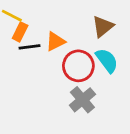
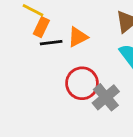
red circle: (78, 66) -> (82, 83), moved

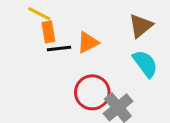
orange rectangle: (41, 27) -> (48, 32), turned -36

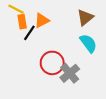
orange triangle: (88, 42) -> (42, 21), moved
black line: (59, 48) -> (29, 33), turned -49

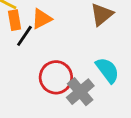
cyan semicircle: (88, 43) -> (107, 70), moved

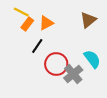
orange rectangle: (14, 20) -> (27, 24), turned 48
black line: (24, 36) -> (37, 46), moved

